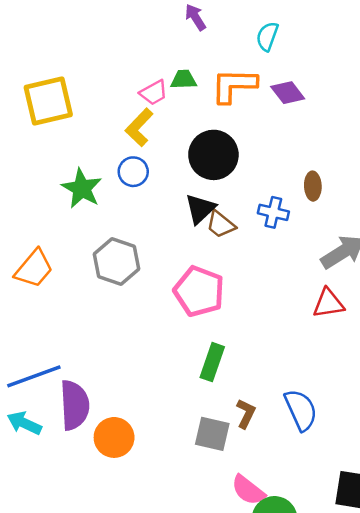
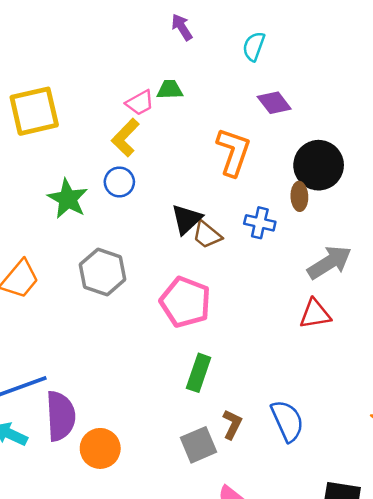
orange L-shape: (234, 85) -> (233, 152), moved, turned 108
black circle: (213, 155) -> (319, 165), moved
gray square: (212, 434) -> (199, 445), turned -36

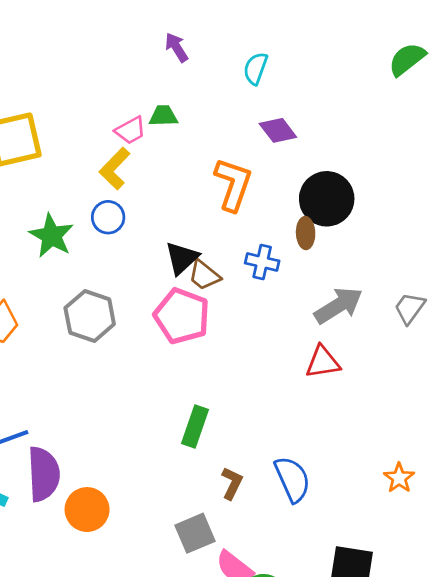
pink pentagon: (185, 302) -> (182, 316), moved
gray square: (199, 445) -> (195, 533), moved

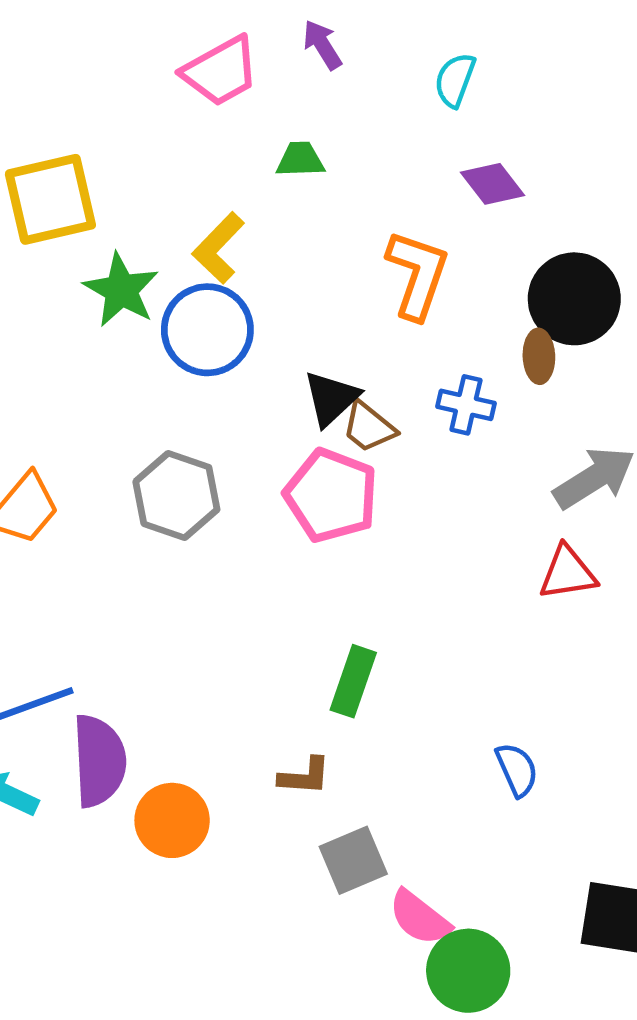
pink trapezoid: (130, 130) -> (221, 71), moved, size x1.5
blue circle: (108, 217) -> (207, 330), size x1.6
green star: (51, 236) -> (121, 290), moved
blue semicircle: (292, 479) -> (517, 770), size x0.7
brown L-shape: (232, 483) -> (305, 776), moved, turned 68

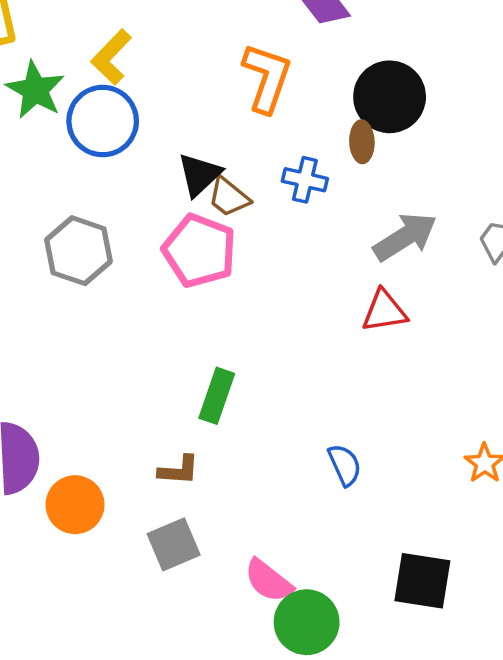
gray square: (353, 860) -> (174, 544), moved

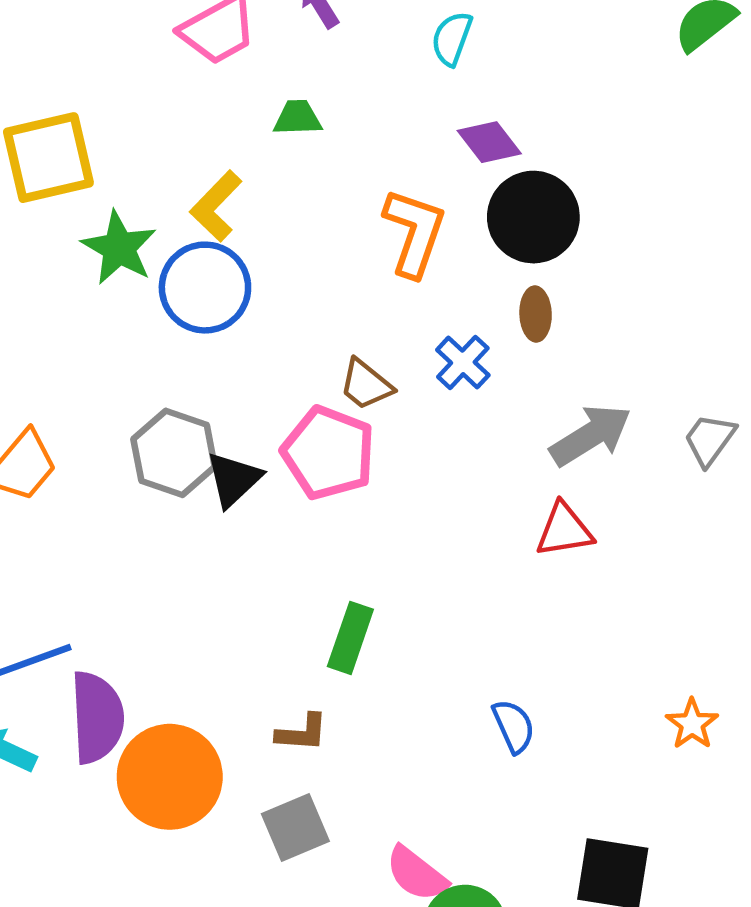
black circle: (390, 97) -> (533, 217), moved
black triangle: (199, 175) -> (234, 479), moved
blue cross: (305, 180) -> (463, 362), turned 30
orange circle: (75, 505) -> (170, 777), size x1.4

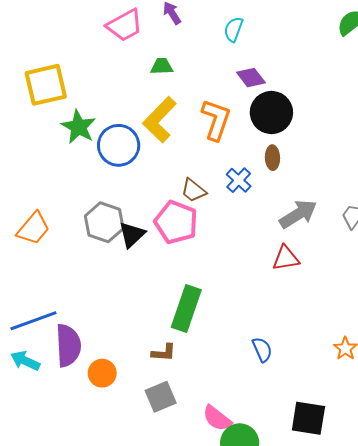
yellow L-shape: (216, 206) -> (160, 120), moved, size x1.4
green rectangle: (350, 638) -> (186, 308), size x1.4
orange circle: (170, 777) -> (102, 373), size x0.6

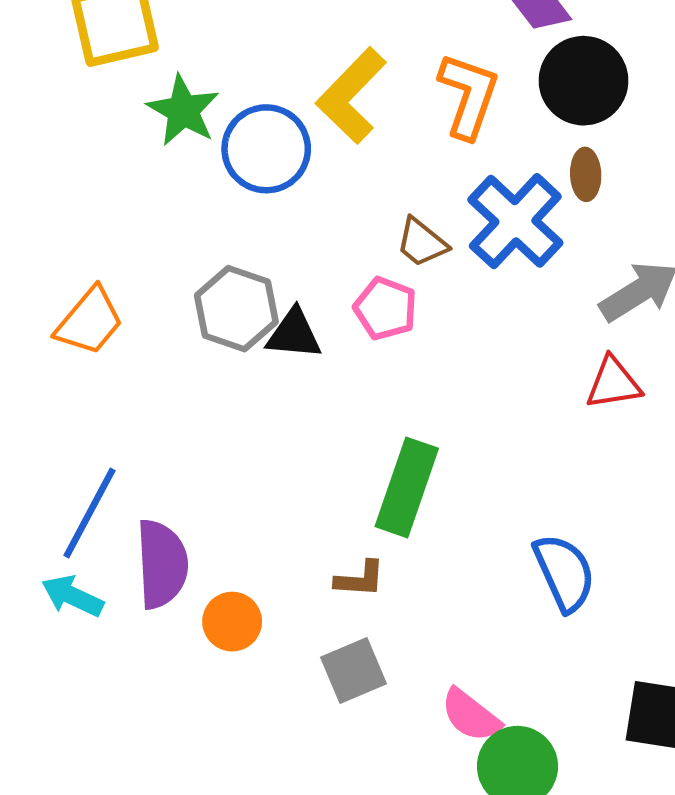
blue cross: (239, 180) -> (515, 221), size x1.8
pink pentagon: (176, 222) -> (385, 309), size x0.7
black triangle: (132, 235) -> (294, 334), turned 48
blue line: (33, 321) -> (89, 513), turned -42
blue semicircle: (262, 350) -> (564, 573), size x1.5

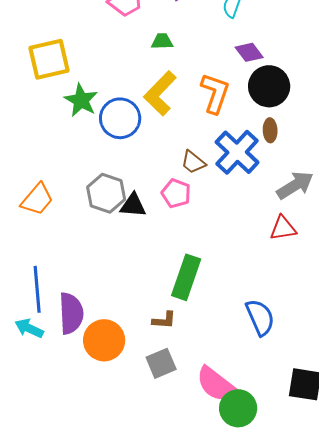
blue line: (89, 513) -> (37, 289), turned -33
orange circle: (232, 622) -> (104, 340), size x1.5
pink semicircle: (471, 715) -> (216, 384), size x1.4

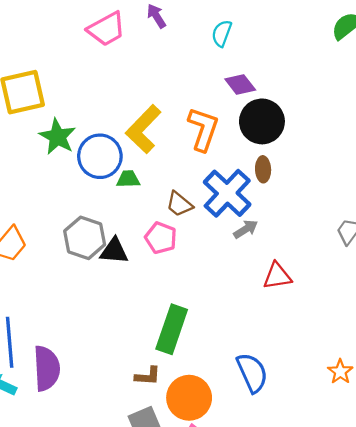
green trapezoid: (162, 41) -> (128, 179), moved
gray arrow: (295, 185) -> (246, 229), moved, size x0.6
orange circle: (104, 340) -> (189, 398), moved

